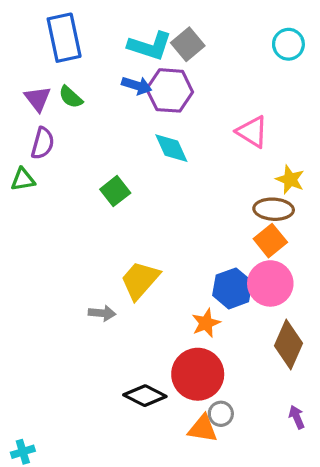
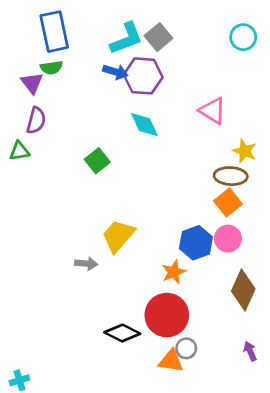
cyan L-shape: (150, 46) -> (126, 38), turned -39
green semicircle: (71, 97) -> (51, 68), moved, turned -50
pink circle: (270, 283) -> (228, 239), size x0.7

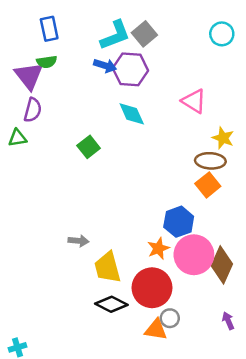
blue rectangle: (54, 32) -> (49, 29), size x0.7
purple triangle: (32, 83) -> (29, 76), size x1.4
yellow trapezoid: (118, 236) -> (108, 267), moved, turned -56
pink circle: (228, 239) -> (194, 255), moved, size x1.6

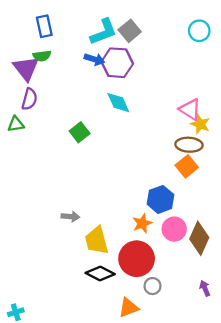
pink triangle: (194, 101) -> (190, 109), moved
pink circle: (194, 255) -> (174, 229), size x0.7
orange triangle: (156, 330) -> (129, 308), moved, turned -30

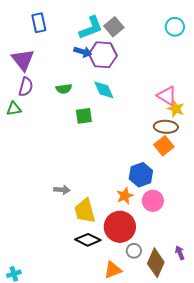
green semicircle: (42, 56) -> (64, 89), moved
green square: (80, 132) -> (84, 116), moved, turned 30
brown diamond: (199, 238) -> (156, 263), moved

